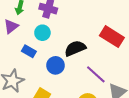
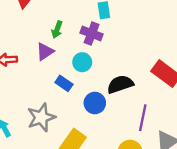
purple line: (96, 74) -> (143, 118), turned 55

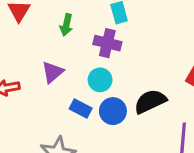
green arrow: (57, 30) -> (66, 25), moved
blue circle: (95, 103) -> (113, 111), moved

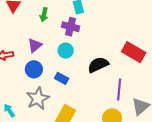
blue rectangle: (81, 109) -> (62, 78), moved
blue circle: (113, 111) -> (34, 69), moved

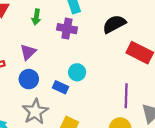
cyan circle: (66, 51) -> (77, 72), moved
black semicircle: (98, 65) -> (114, 24), moved

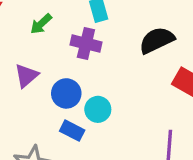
green arrow: (36, 17) -> (41, 24), turned 35
blue circle: (29, 79) -> (66, 93), moved

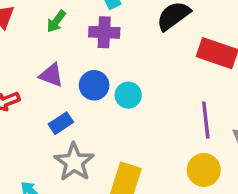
purple triangle: (26, 76) -> (51, 75), turned -48
blue rectangle: (72, 131) -> (61, 123), moved, turned -50

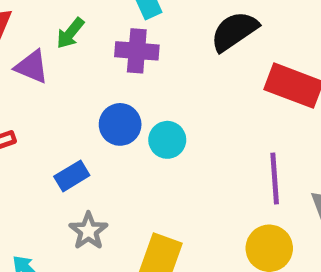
purple triangle: (51, 75) -> (32, 67), moved
gray star: (74, 162) -> (88, 231), size x0.7

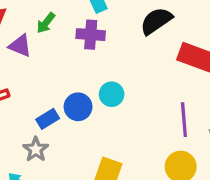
blue circle: (120, 124) -> (78, 107), moved
gray star: (88, 231) -> (36, 149), moved

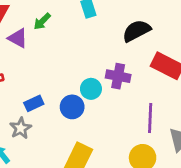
purple cross: (91, 35) -> (118, 76), moved
blue circle: (78, 107) -> (72, 107), moved

